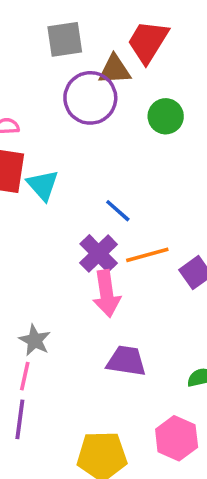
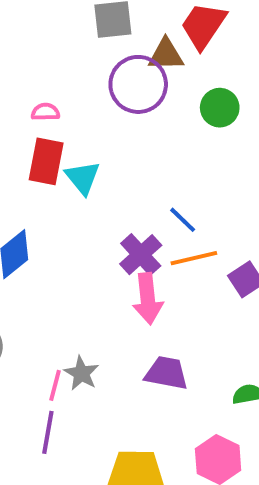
blue line: (118, 211) -> (183, 220), moved
gray star: (35, 340) -> (81, 373), moved

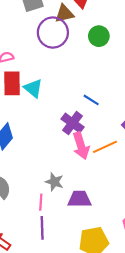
orange line: (194, 258) -> (105, 147), moved
gray star: (81, 373) -> (54, 182), moved
purple trapezoid: (166, 373) -> (79, 199), moved

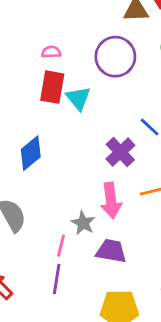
purple circle: (53, 33) -> (115, 57), moved
pink arrow: (81, 146) -> (111, 201), moved

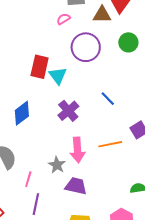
pink semicircle: (51, 52) -> (63, 19), moved, turned -32
purple cross: (120, 152) -> (68, 111), moved
pink line: (61, 246) -> (28, 179), moved

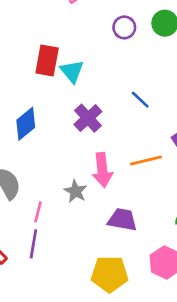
purple circle: (86, 47) -> (124, 27), moved, size x0.6
purple trapezoid: (76, 186) -> (122, 220), moved
purple line: (36, 204) -> (33, 244), moved

